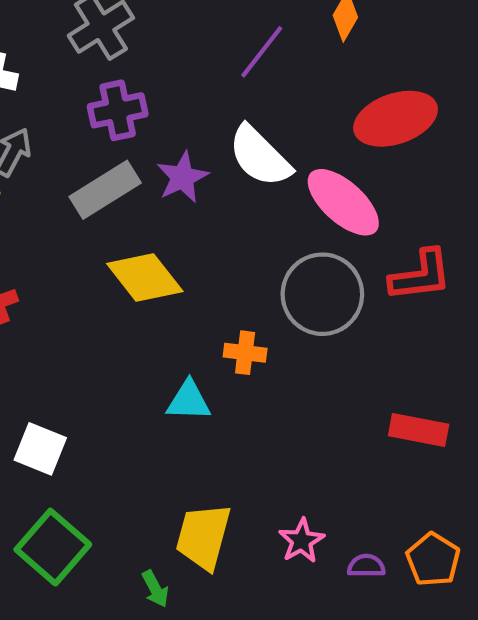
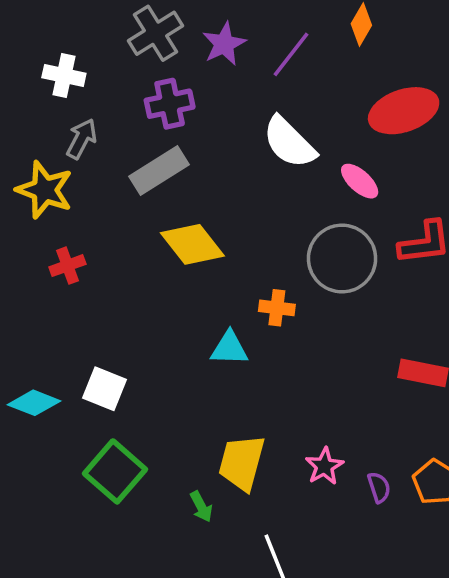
purple star: (182, 177) -> (224, 44), moved
pink ellipse: (343, 202) -> (360, 181), size x0.6
purple semicircle: (366, 566) -> (379, 487), turned 72

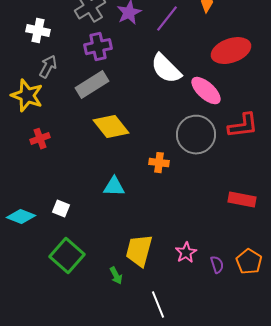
pink ellipse: (360, 181) -> (206, 91), size x1.4
cyan triangle: (229, 348) -> (114, 187), moved
white square: (104, 389) -> (61, 209), size x0.7

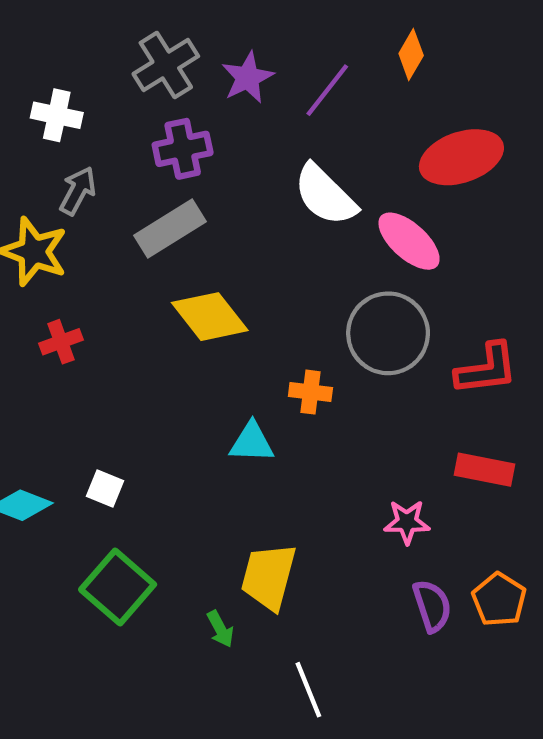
red L-shape: (243, 126) -> (487, 369), moved
cyan triangle: (114, 187) -> (252, 442), moved
pink star: (186, 253) -> (407, 522), moved, turned 30
purple semicircle: (217, 265) -> (432, 606), size x1.4

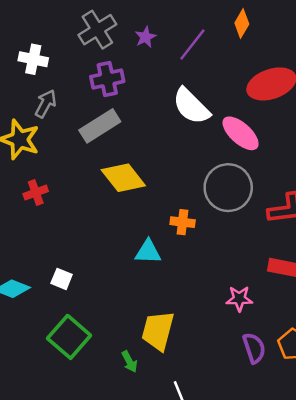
purple star: (248, 78) -> (146, 37), size x0.7

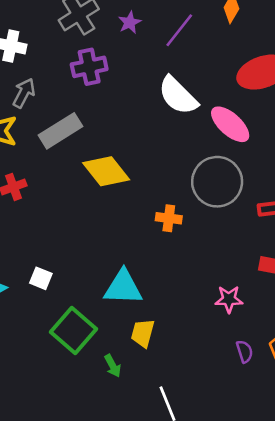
gray rectangle: (100, 126) -> (60, 131), moved
cyan triangle: (148, 252) -> (123, 287), moved, size x1.4
yellow trapezoid: (158, 331) -> (143, 333), size x0.7
green square: (69, 337) -> (73, 331), moved
purple semicircle: (254, 348) -> (245, 351), size x0.7

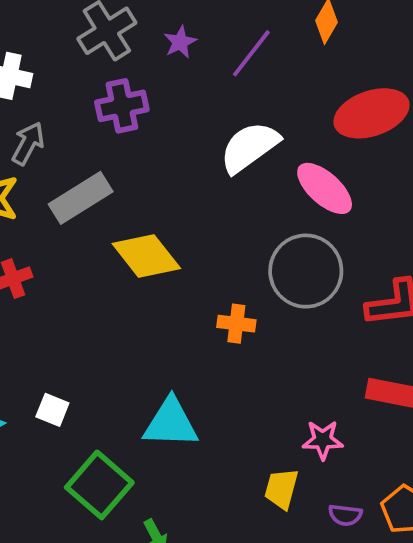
white semicircle: (178, 96) -> (249, 147), turned 99
yellow trapezoid: (143, 333) -> (281, 489), moved
purple semicircle: (245, 351) -> (345, 515), turned 115

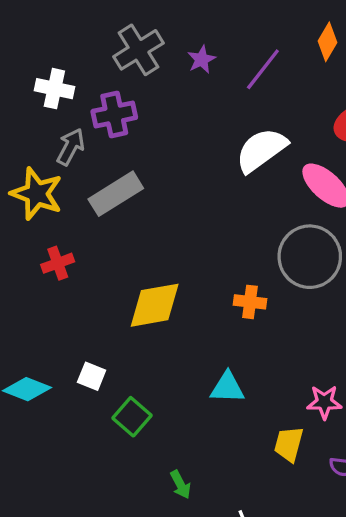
purple cross: (122, 106) -> (114, 114), moved
yellow diamond: (146, 256) -> (155, 305), moved, turned -62
cyan triangle: (171, 423) -> (227, 388), moved, size x0.7
green square: (99, 485) -> (132, 417), moved, size x0.7

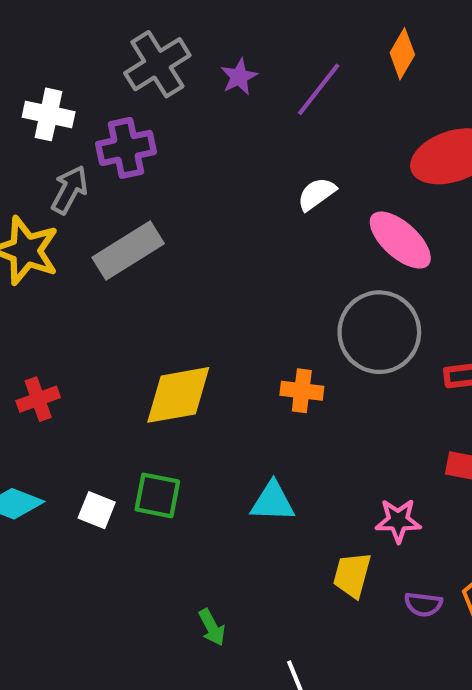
white semicircle: (261, 150) -> (317, 194), size x0.6
red cross: (58, 263) -> (38, 399), moved
white square: (92, 376) -> (97, 510), moved
green square: (132, 417) -> (157, 495), moved, turned -30

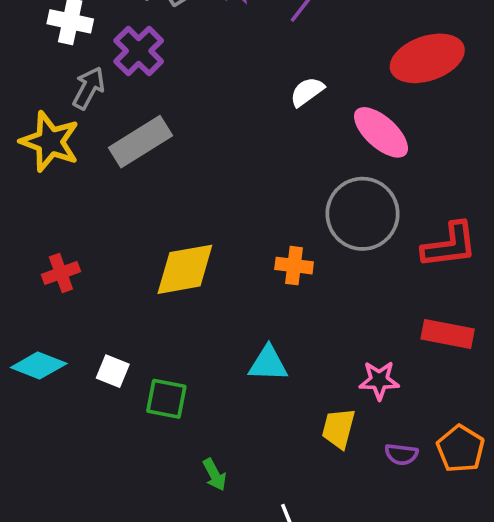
purple cross: (126, 148) -> (139, 51), turned -33
green square: (157, 495) -> (166, 399), moved

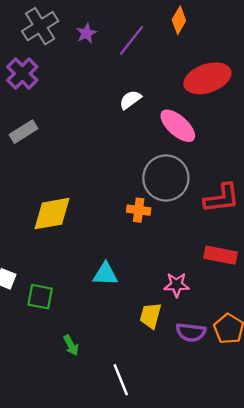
gray rectangle: (140, 142) -> (23, 132), size x0.7
orange cross: (294, 266) -> (139, 210), moved
purple semicircle: (401, 454) -> (191, 332), size x1.4

